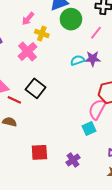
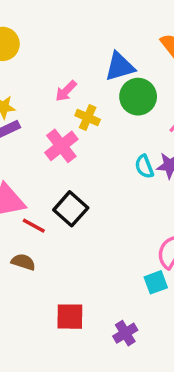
cyan semicircle: (77, 60) -> (144, 166), turned -96

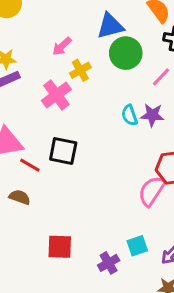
yellow cross: (88, 117) -> (80, 70), turned 35
black square: (71, 209) -> (63, 151), turned -32
cyan square: (156, 282) -> (137, 246), moved

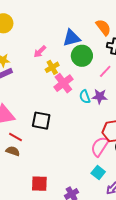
pink cross: (56, 95) -> (63, 83), moved
red line: (30, 165) -> (15, 137), moved
cyan square: (137, 246) -> (98, 172), moved, turned -32

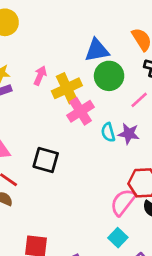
pink arrow: (40, 52) -> (40, 76), moved, turned 152
yellow cross: (52, 67) -> (67, 88), size x1.5

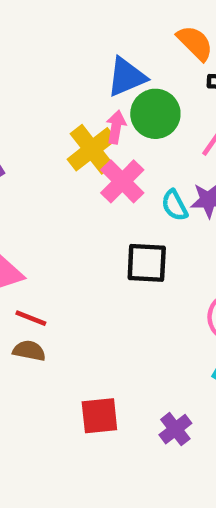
pink arrow: (40, 76) -> (116, 127), moved
black square: (46, 160) -> (147, 263), moved

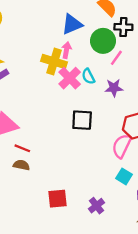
green circle: (155, 114) -> (103, 41), moved
yellow cross: (92, 149) -> (54, 62), turned -35
cyan semicircle: (175, 205) -> (88, 76), moved

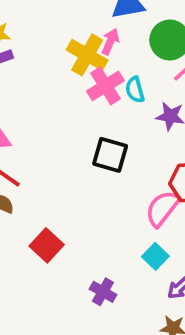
red square: (57, 199) -> (47, 245), moved, turned 36
purple cross: (96, 206) -> (103, 292), turned -35

